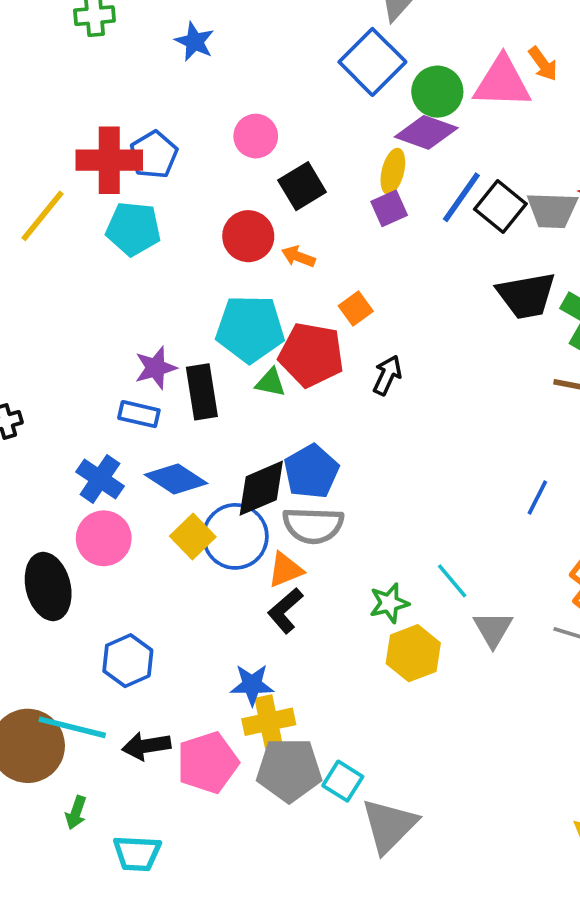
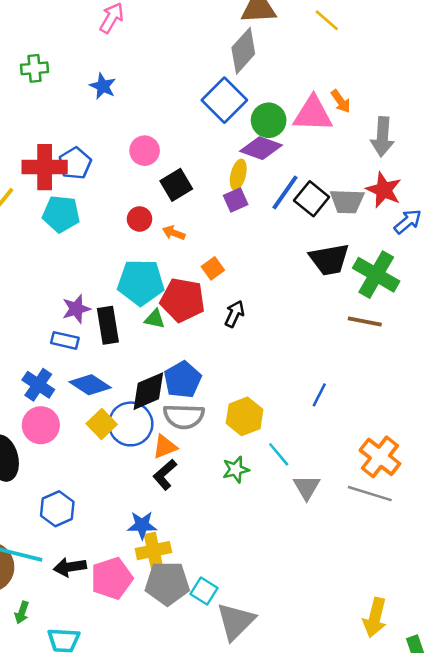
red circle: (248, 236) -> (140, 219), size x0.7
blue line: (537, 498) -> (319, 395), moved
yellow hexagon: (413, 653) -> (245, 416), moved

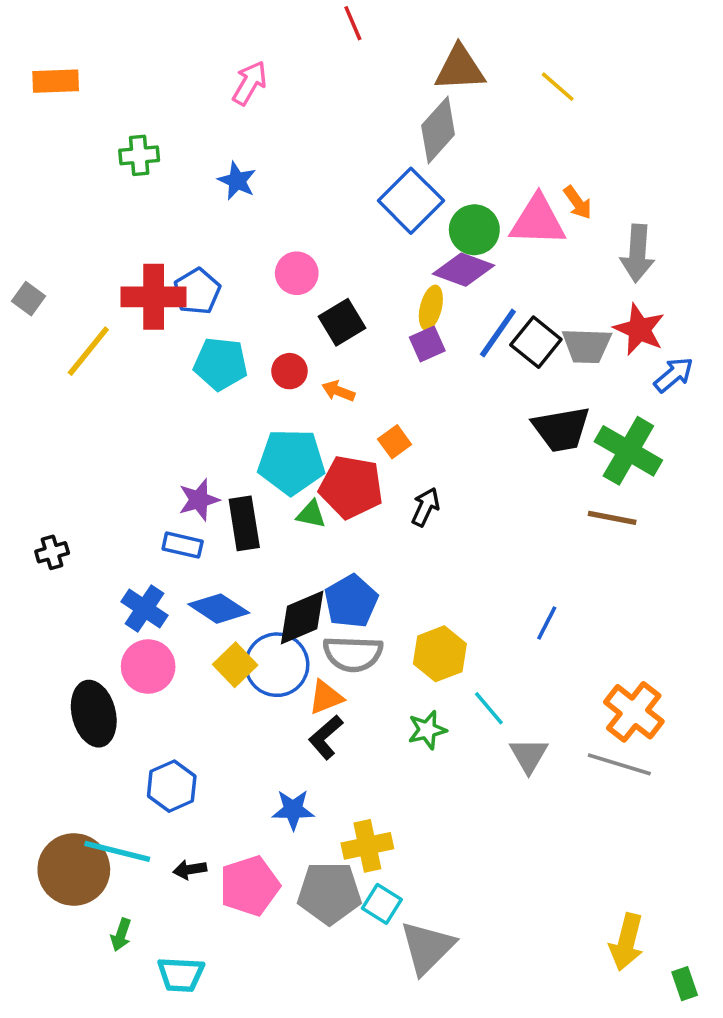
cyan pentagon: (61, 214) -> (221, 364), moved
yellow cross: (153, 551) -> (367, 846), moved
black arrow: (70, 567) -> (190, 869), size x0.7

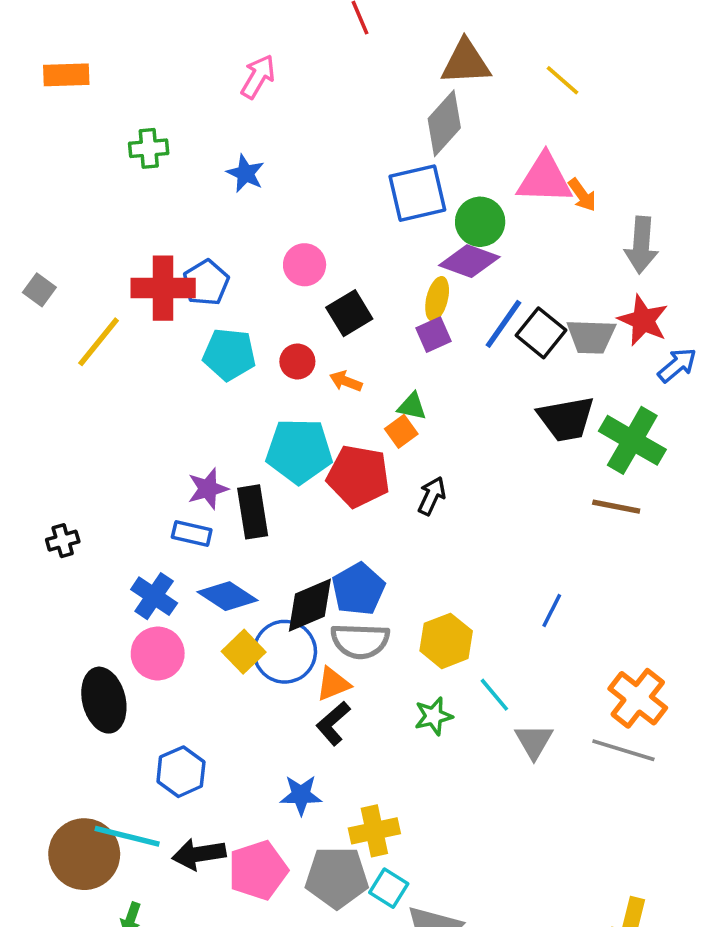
blue square: (411, 201) -> (417, 193), turned 32
pink triangle: (538, 221) -> (545, 179), moved
green triangle: (311, 514) -> (412, 406), moved
black arrow: (190, 869) -> (199, 854), size x1.6

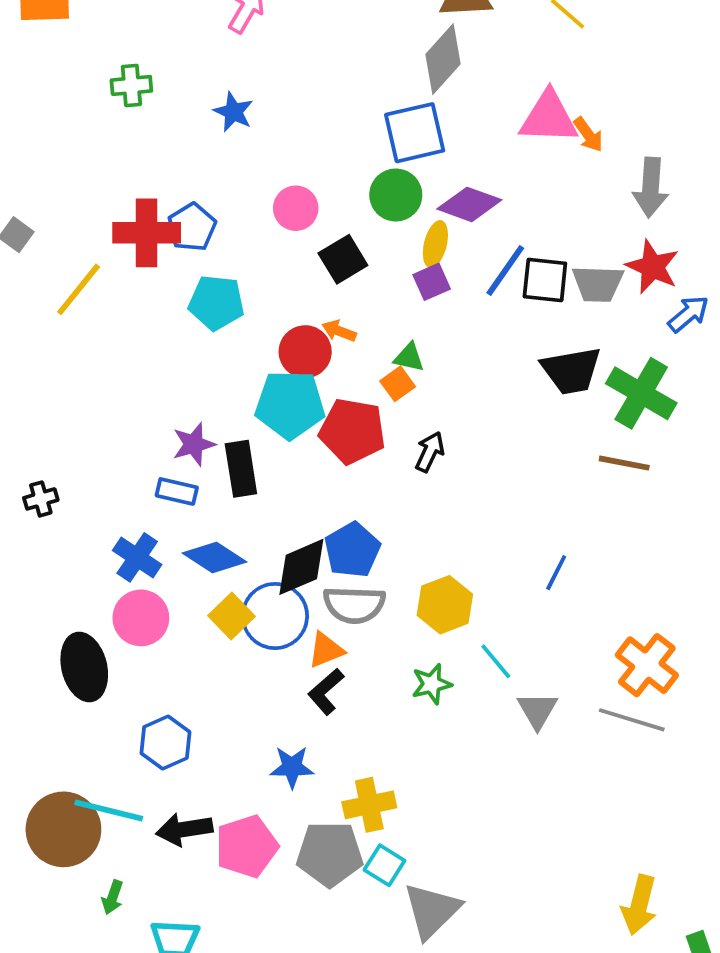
green circle: (480, 222) -> (396, 195), moved
black square: (541, 333) -> (545, 280), turned -33
red circle: (297, 361) -> (305, 352), moved, size x1.4

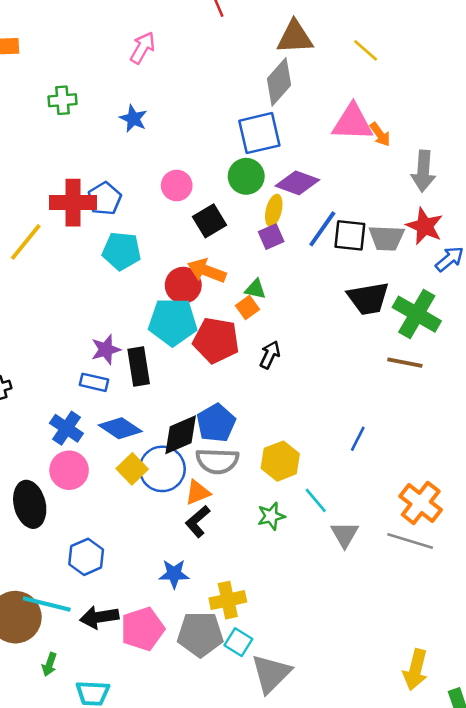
orange arrow: (339, 331) -> (207, 271), size x1.6

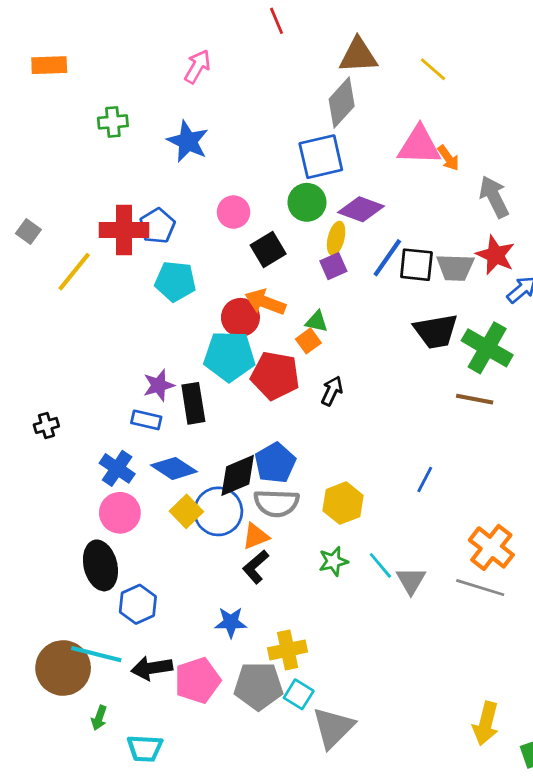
blue star: (133, 119) -> (188, 141), size x1.4
gray arrow: (423, 171) -> (494, 197), turned 150
cyan line: (316, 500) -> (380, 565), moved
black ellipse: (30, 504) -> (100, 565), moved

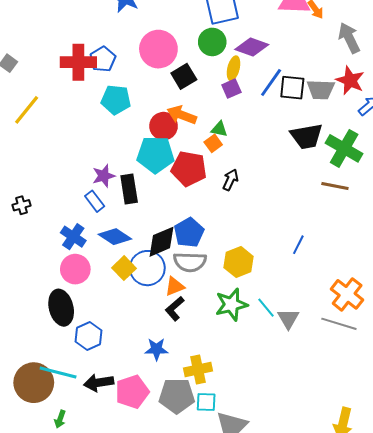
pink circle: (234, 212) -> (158, 49), size x1.6
yellow line: (74, 272) -> (27, 110), moved
blue rectangle: (146, 420) -> (95, 201), turned 40
green star: (333, 561) -> (231, 305), size x1.5
cyan square: (299, 694) -> (206, 402), turned -30

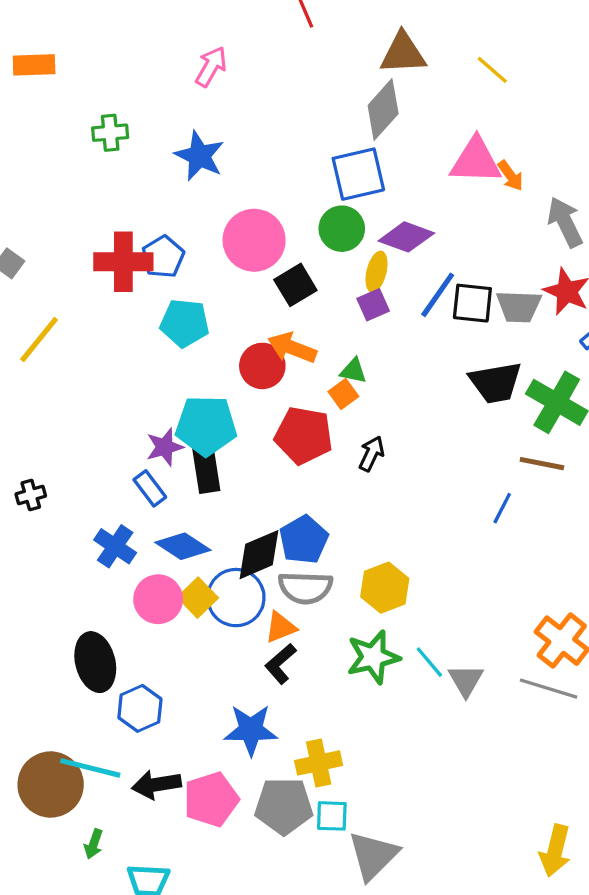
cyan pentagon: (155, 154) -> (206, 426), moved
blue line: (298, 245) -> (502, 508), moved
pink circle: (75, 269) -> (158, 599), moved
blue star: (156, 349) -> (251, 730), size x1.4

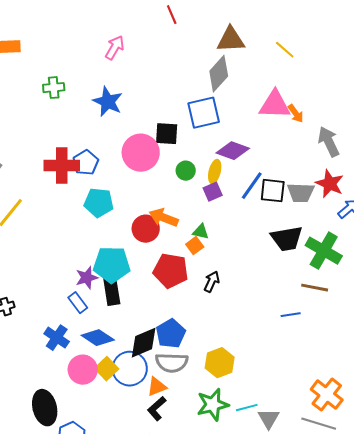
green circle: (342, 229) -> (186, 171), moved, size x0.7
black square: (295, 285) -> (167, 134), moved, turned 35
blue line: (502, 508) -> (291, 315), turned 54
cyan line: (429, 662) -> (247, 408), turned -65

